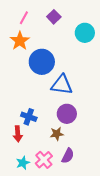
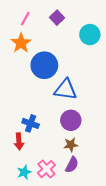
brown star: (57, 134) -> (71, 145), moved

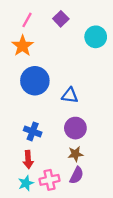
blue circle: (44, 65) -> (35, 81), moved
blue triangle: (65, 90) -> (70, 95), size x0.7
red arrow: (19, 141) -> (28, 160), moved
pink cross: (46, 169) -> (50, 180), turned 30

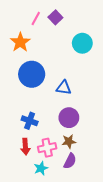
pink line: (27, 20) -> (36, 18), moved
cyan circle: (96, 37) -> (82, 43), moved
pink cross: (50, 180) -> (47, 148), moved
cyan star: (26, 183) -> (41, 168), moved

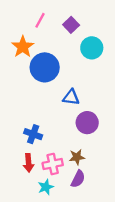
purple square: (55, 17) -> (71, 25), moved
blue circle: (32, 74) -> (45, 67), moved
purple circle: (69, 118) -> (87, 123), moved

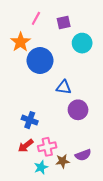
purple square: (71, 25) -> (64, 23), turned 32
brown star: (77, 157) -> (63, 161), moved
red arrow: (29, 163) -> (26, 146), turned 56
purple semicircle: (78, 179) -> (83, 155), moved, turned 42

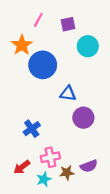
blue cross: (30, 120) -> (32, 129), turned 35
red arrow: (26, 146) -> (22, 167), moved

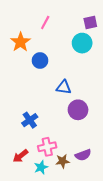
pink line: (38, 20) -> (45, 23), moved
purple square: (68, 24) -> (90, 23), moved
blue circle: (43, 65) -> (40, 61), size x0.6

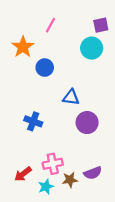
blue cross: (30, 120) -> (33, 121), moved, turned -35

